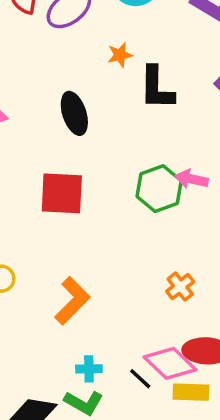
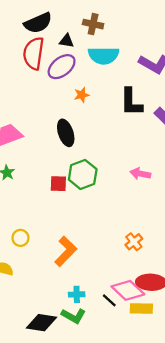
orange star: (120, 55) -> (82, 95), moved
black L-shape: (157, 88) -> (131, 102), moved
green hexagon: (159, 189) -> (83, 174), moved
red square: (62, 193) -> (58, 184), size x0.6

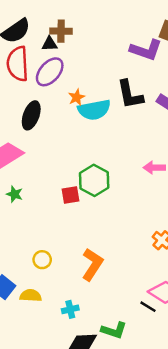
brown cross: (93, 24) -> (61, 31), moved
cyan semicircle: (103, 55) -> (94, 110), moved
black ellipse: (66, 133) -> (31, 115), moved, turned 50
cyan cross: (77, 294) -> (70, 309), moved

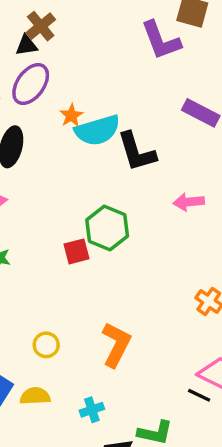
brown cross: (61, 31) -> (41, 26), turned -35
purple L-shape: (146, 50) -> (161, 40), turned 56
black L-shape: (130, 95) -> (137, 152), moved

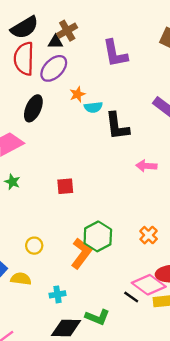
purple L-shape: (161, 40) -> (115, 53), moved
cyan semicircle: (97, 130) -> (93, 107), size x0.6
green hexagon: (107, 228) -> (98, 236), moved

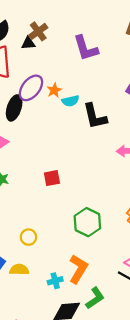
purple ellipse: (54, 68) -> (31, 88), moved
orange L-shape: (81, 253) -> (78, 269), moved
green L-shape: (97, 317) -> (95, 298), turned -50

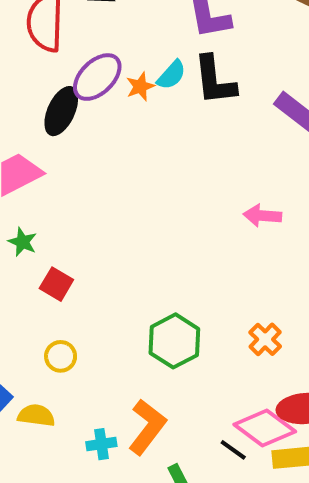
cyan semicircle: (70, 101) -> (171, 75), moved, turned -42
black L-shape: (95, 116) -> (215, 80), moved
red square: (52, 178) -> (56, 284), moved, turned 35

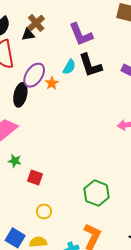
orange star: (140, 86) -> (52, 83), moved

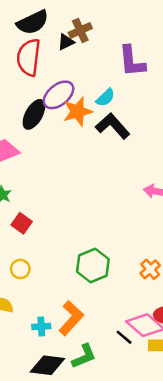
black triangle: (28, 35) -> (66, 42), turned -32
black L-shape: (90, 65) -> (113, 126), moved, turned 140
orange star: (52, 83) -> (78, 111), size x1.6

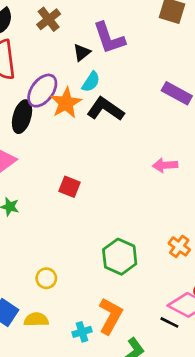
black triangle: (66, 42) -> (82, 52), moved
red square: (22, 223) -> (69, 187), moved

